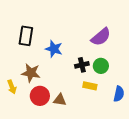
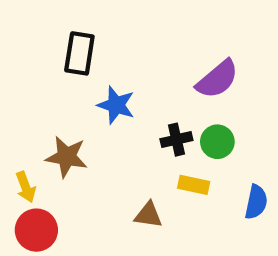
black rectangle: (26, 36) -> (79, 53), moved
red circle: (40, 96) -> (36, 230), moved
brown triangle: (60, 100) -> (148, 215), moved

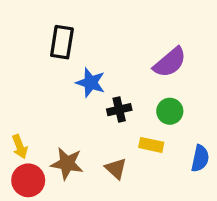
black cross: (176, 140) -> (119, 110), moved
brown star: (67, 157) -> (67, 163), moved
brown triangle: (148, 215) -> (116, 169), turned 35

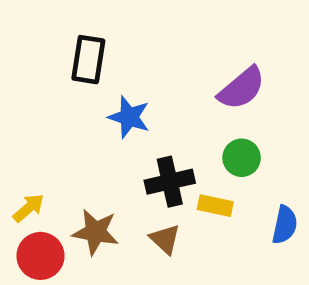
black cross: (119, 110) -> (170, 182), moved, size x1.4
yellow arrow: (20, 147) -> (29, 208), turned -110

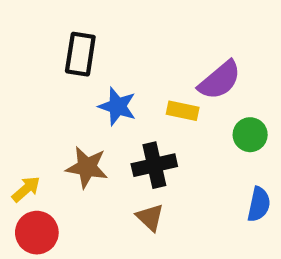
green circle: (242, 158) -> (250, 135), moved
yellow rectangle: (215, 206) -> (183, 111), moved
brown star: (96, 232) -> (87, 167), moved

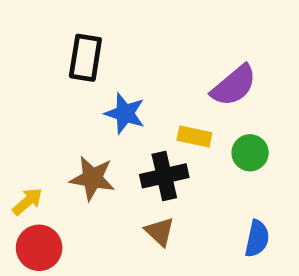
yellow rectangle: (183, 111) -> (194, 137), moved
green circle: (250, 135) -> (250, 153), moved
blue semicircle: (259, 204) -> (257, 239), moved

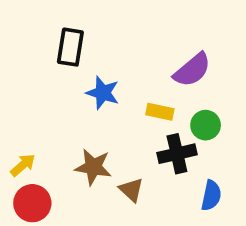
black cross: (164, 176) -> (177, 154), moved
brown star: (92, 178) -> (93, 167), moved

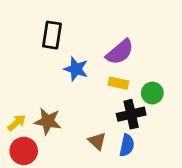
purple semicircle: (192, 70) -> (120, 52), moved
brown star: (93, 167) -> (48, 121), moved
blue semicircle: (211, 196) -> (127, 145), moved

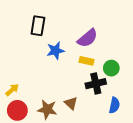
blue star: (76, 69) -> (56, 51), turned -30
brown star: (48, 121) -> (47, 109), moved
blue semicircle: (127, 145) -> (114, 105), moved

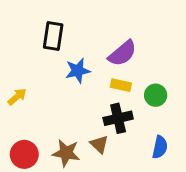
black cross: (96, 84) -> (118, 118), moved
yellow arrow: (12, 90) -> (17, 97), moved

